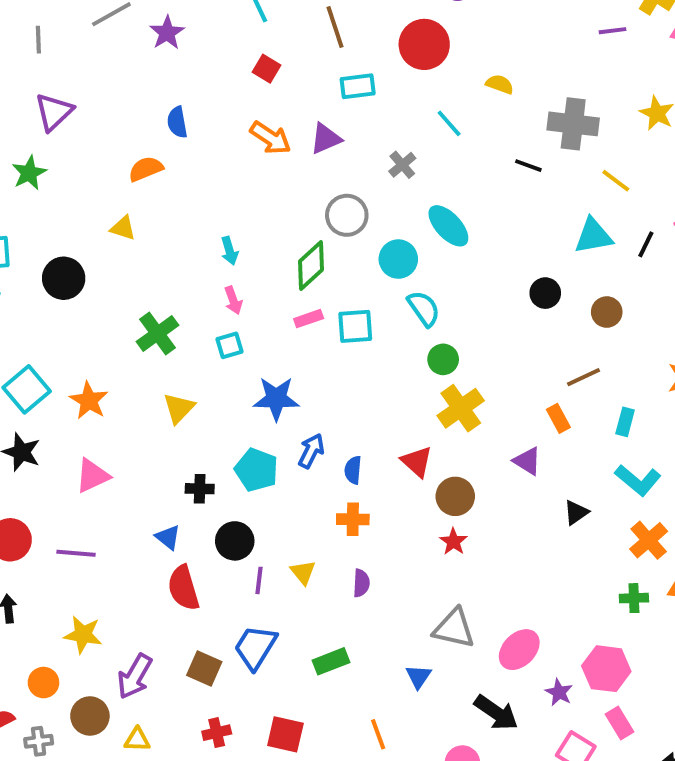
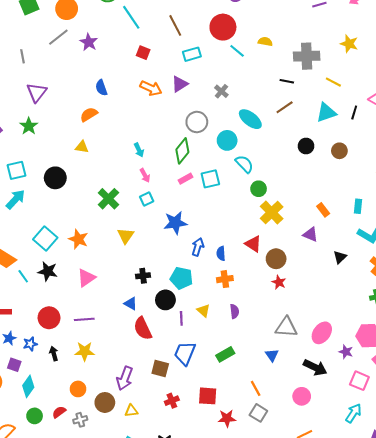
cyan line: (449, 123) -> (237, 51), moved
brown line: (584, 377) -> (285, 107), moved
cyan pentagon: (256, 470) -> (181, 278), moved
yellow star: (83, 635) -> (85, 351), moved

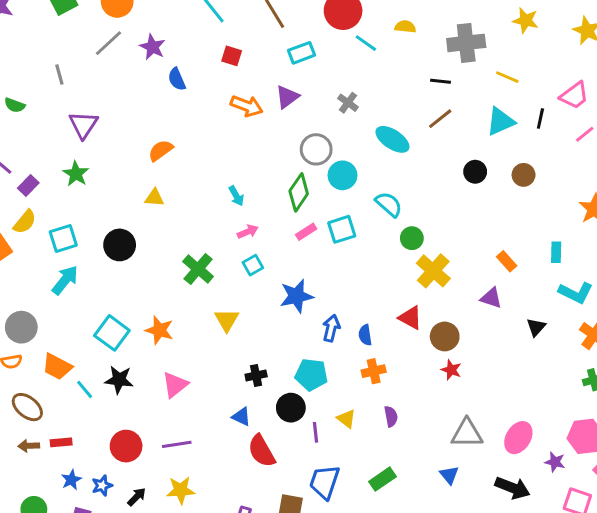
blue semicircle: (101, 88) -> (177, 79), moved
cyan circle: (227, 140) -> (343, 175), moved
pink arrow: (145, 175) -> (248, 232), turned -80
black arrow: (54, 354) -> (137, 497), turned 64

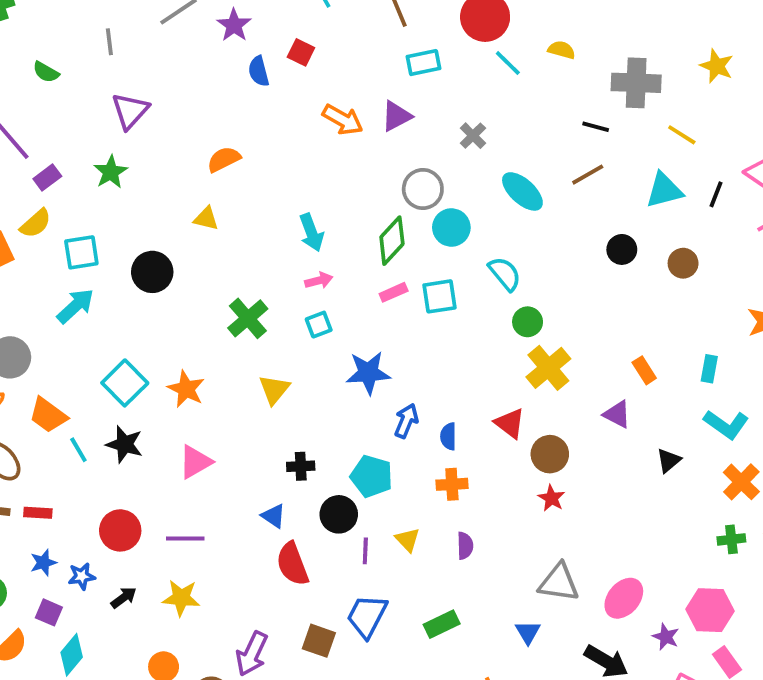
red square: (232, 56) -> (301, 52), moved
cyan arrow: (236, 196) -> (311, 233), size x1.4

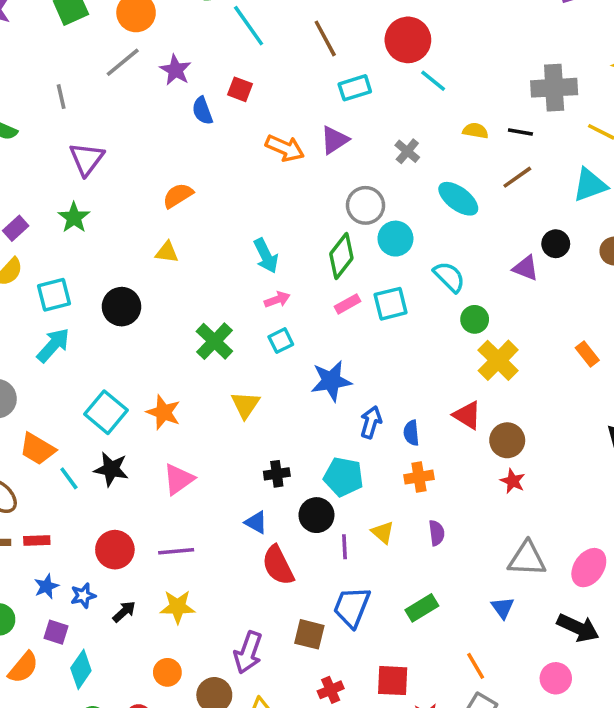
yellow semicircle: (562, 50) -> (475, 131), moved
purple triangle: (617, 414) -> (526, 268), moved

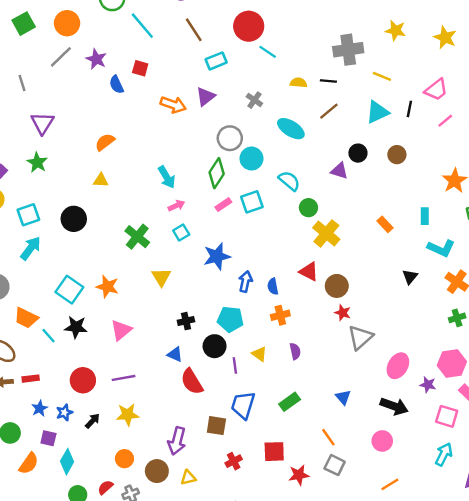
gray triangle: (527, 559) -> (360, 337), moved, turned -40

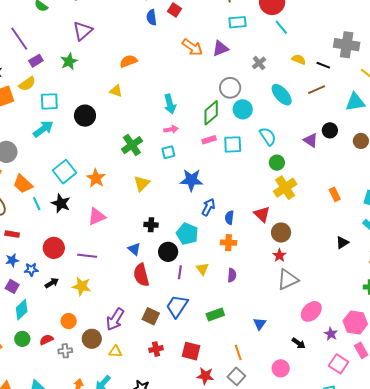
black arrow: (394, 406) -> (299, 343), size x0.6

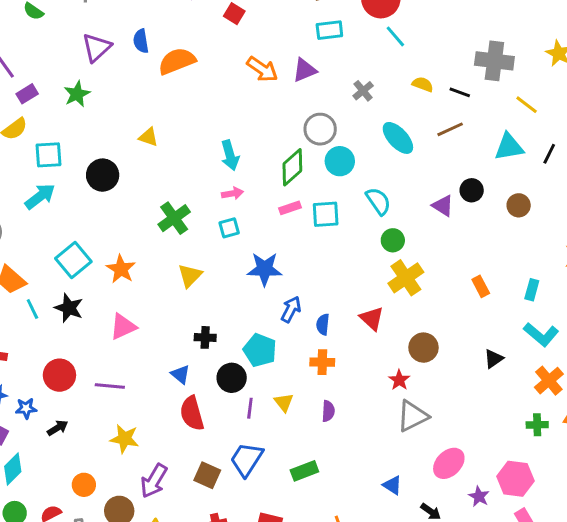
blue semicircle: (152, 17) -> (141, 41), moved
orange semicircle: (128, 61) -> (177, 61), moved, size x1.4
brown circle: (281, 233) -> (423, 348), moved
yellow star: (82, 286) -> (125, 439), moved
blue triangle: (260, 324) -> (392, 485), moved, turned -32

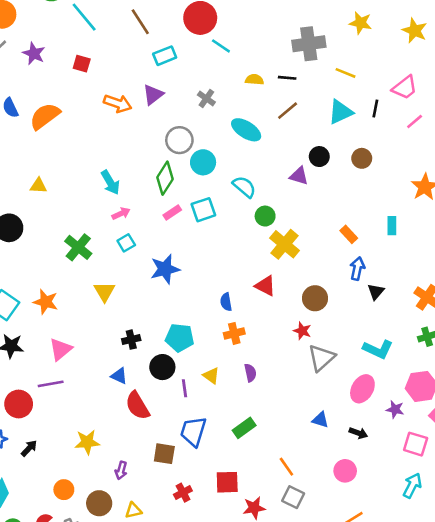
blue arrow: (291, 309) -> (357, 268), moved
cyan L-shape: (541, 334) -> (378, 349), moved
purple line: (110, 386) -> (51, 384), moved
purple arrow: (154, 481) -> (121, 470), size x0.6

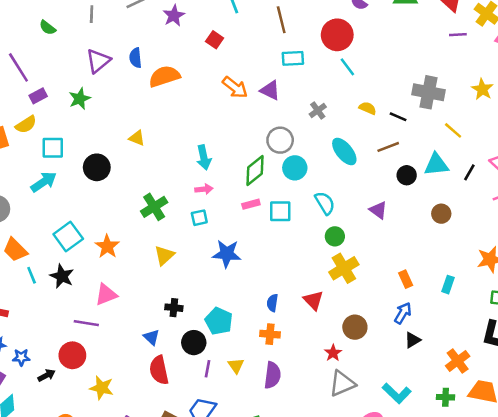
purple triangle: (153, 95) -> (270, 90), turned 45
black circle: (319, 157) -> (407, 175), moved
purple semicircle: (250, 373) -> (272, 375), size x1.5
red circle: (19, 404) -> (72, 355), moved

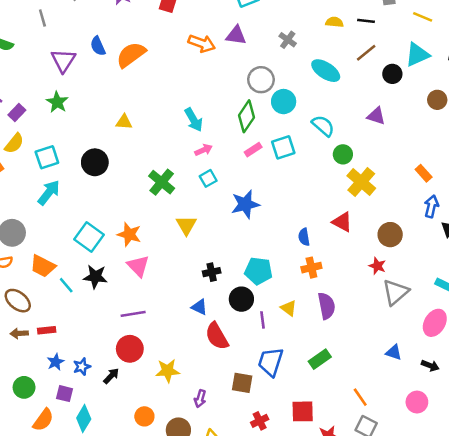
pink triangle: (106, 295) -> (138, 266), moved, turned -35

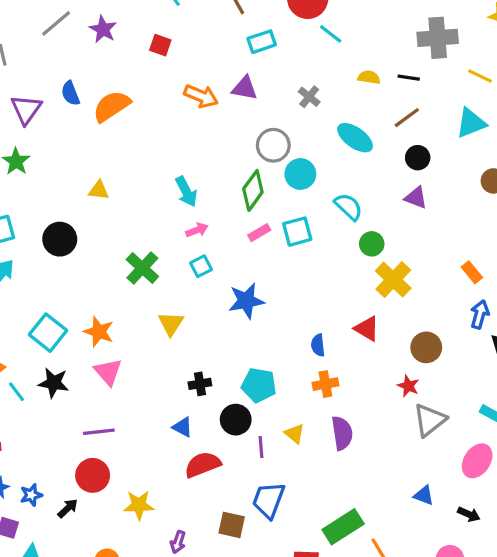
black circle: (392, 74) -> (418, 158), moved
red semicircle: (217, 336) -> (203, 465), turned 96
green rectangle: (320, 359) -> (343, 527), moved, size x1.4

